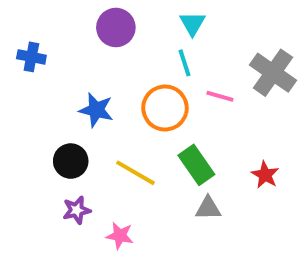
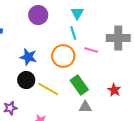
gray cross: (273, 73) -> (118, 38), turned -35
black circle: (71, 161) -> (26, 80), moved
purple star: (77, 210) -> (10, 108), moved

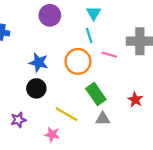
yellow line: (48, 89) -> (67, 114), moved

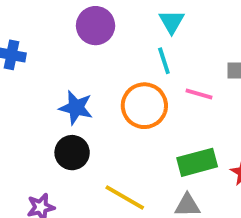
green rectangle: (96, 94) -> (197, 162), moved, turned -70

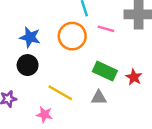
green rectangle: (197, 162) -> (105, 71), turned 40

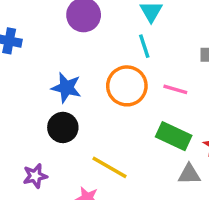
pink line: (106, 29) -> (175, 89), moved
gray triangle: (99, 98) -> (189, 174), moved

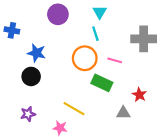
blue star: (66, 88) -> (36, 53), moved
black circle: (63, 127) -> (31, 76), moved
green rectangle: (174, 136) -> (102, 83), moved

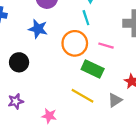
blue star: (36, 53) -> (38, 29), moved
yellow line: (74, 109) -> (83, 96), moved
gray triangle: (123, 113) -> (115, 100), turned -32

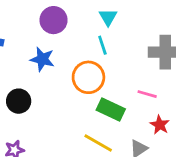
pink line: (106, 46) -> (147, 94), moved

